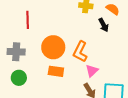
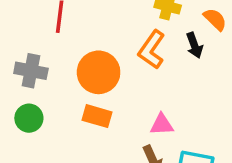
orange L-shape: (80, 52) -> (152, 50), moved
pink triangle: (92, 71) -> (162, 125), turned 32

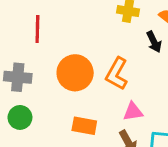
orange L-shape: (152, 50) -> (117, 74), moved
orange rectangle: (97, 116) -> (84, 126), moved

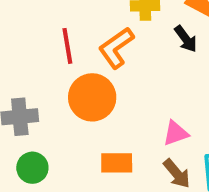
red line: (37, 29) -> (67, 46), moved
orange L-shape: (117, 74) -> (116, 48), moved, turned 36

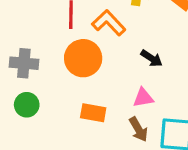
black arrow: (186, 39) -> (152, 58), moved, turned -30
orange L-shape: (116, 48) -> (109, 23), turned 72

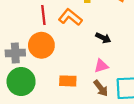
orange circle: (83, 58) -> (41, 45), moved
green circle: (27, 105) -> (21, 82), size x1.6

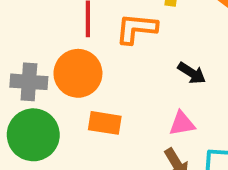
orange L-shape: (70, 17) -> (136, 29), turned -40
orange rectangle: (68, 81) -> (105, 123), moved

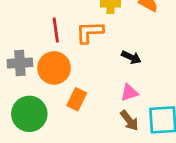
gray cross: (29, 82) -> (20, 63), moved
orange rectangle: (105, 123) -> (77, 99), turned -65

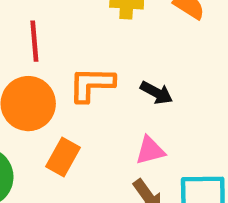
orange L-shape: (90, 32) -> (92, 84), moved

